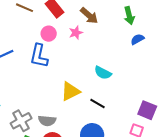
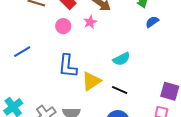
blue L-shape: (39, 56) -> (68, 66), moved
cyan semicircle: (103, 73) -> (121, 59), turned -48

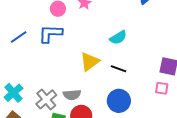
blue L-shape: (68, 66) -> (50, 34), moved, turned 90

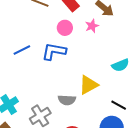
black line: (119, 69) -> (119, 105), moved
gray semicircle: (72, 95) -> (67, 100), moved

